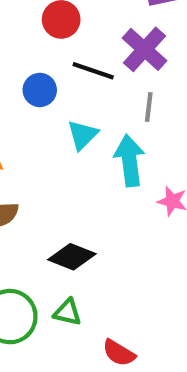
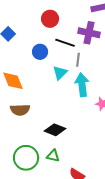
purple cross: (145, 49) -> (89, 33), turned -30
gray line: (149, 107) -> (78, 60), moved

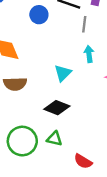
cyan triangle: (60, 73) -> (63, 73), moved
cyan arrow: (82, 85) -> (89, 54), size x0.6

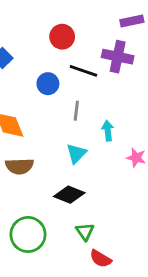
gray line: (84, 24) -> (76, 111), moved
green triangle: (54, 139) -> (85, 232), moved, turned 42

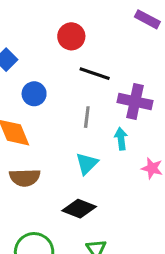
purple rectangle: (132, 21) -> (147, 19), turned 40
purple cross: (118, 57) -> (135, 102), moved
blue circle: (48, 84) -> (34, 94), moved

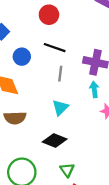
black line: (95, 74) -> (55, 48), moved
cyan arrow: (121, 139) -> (94, 89), moved

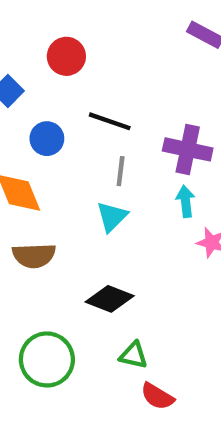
red circle: (49, 15) -> (66, 56), moved
cyan triangle: (60, 108) -> (112, 217), moved
green triangle: (67, 170) -> (134, 355), turned -42

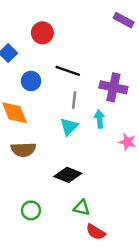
cyan arrow: (185, 201) -> (99, 119), moved
green circle: (47, 359) -> (31, 210), size x0.6

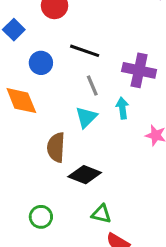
gray line: (74, 100) -> (92, 86), turned -30
brown semicircle: (23, 150) -> (56, 147), moved, turned 95

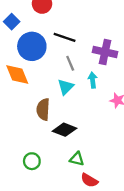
blue circle: (41, 63) -> (32, 46), size x1.6

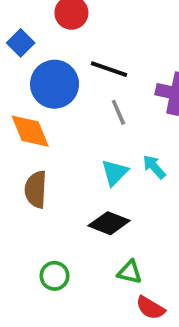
cyan arrow: (93, 80) -> (154, 167), moved, turned -35
cyan triangle: (66, 87) -> (115, 173), moved
brown semicircle: (43, 109) -> (36, 189), moved

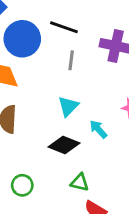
gray line: (118, 112) -> (71, 60), turned 30
cyan arrow: (154, 167) -> (98, 129), moved

